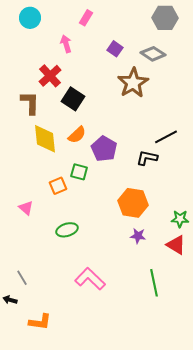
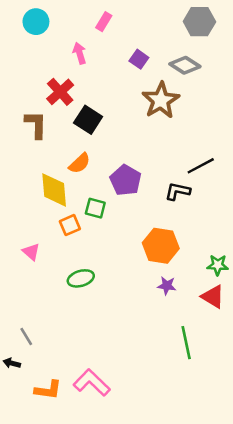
orange semicircle: (77, 135) -> (80, 163), moved
yellow diamond: (45, 139) -> (54, 190), moved
pink L-shape: (90, 279) -> (92, 383), moved

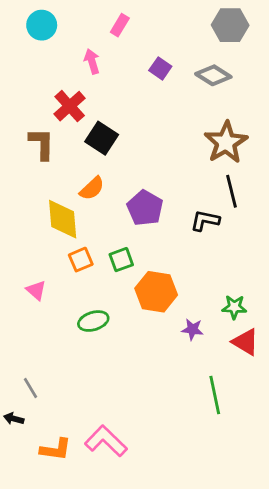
brown star: (161, 100) -> (226, 142), moved
black line: (201, 166) -> (232, 191), turned -76
green square: (95, 208) -> (121, 260), moved, turned -35
orange hexagon: (161, 246) -> (156, 292), moved
green star: (218, 265) -> (234, 307), moved

